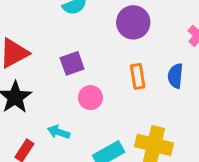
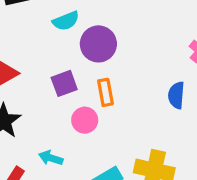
purple circle: (133, 22) -> (98, 44), moved
orange rectangle: (138, 76) -> (105, 92), moved

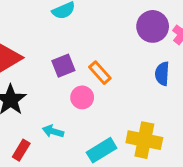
purple circle: (98, 44) -> (153, 26), moved
orange rectangle: (105, 92) -> (100, 73), turned -30

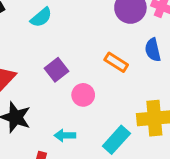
orange rectangle: (100, 73) -> (116, 62), moved

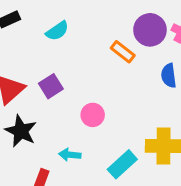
orange rectangle: (116, 62) -> (123, 52), moved
purple square: (56, 70) -> (51, 86), moved

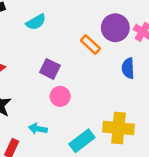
purple square: (51, 86) -> (50, 69), moved, turned -36

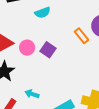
pink circle: (60, 96) -> (27, 48), moved

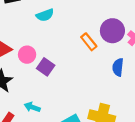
purple square: (48, 50) -> (46, 67), moved

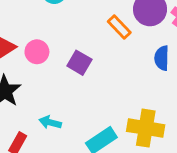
purple square: (46, 67) -> (79, 63), moved

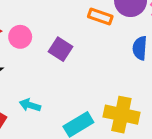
orange rectangle: (119, 27) -> (100, 16), turned -30

